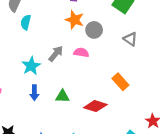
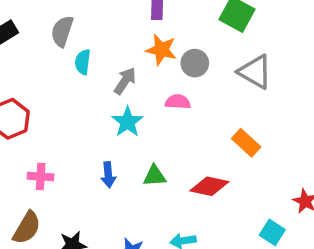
gray triangle: (130, 39) -> (255, 72), size x1.5
gray arrow: (56, 54) -> (125, 81), moved
cyan star: (31, 66) -> (127, 122), moved

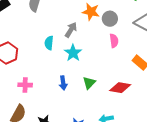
cyan semicircle: (83, 62) -> (49, 43), moved
pink semicircle: (178, 102) -> (114, 41), moved, turned 80
green triangle: (154, 176) -> (89, 83), turned -40

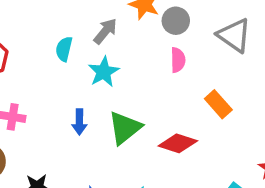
green triangle: (89, 83) -> (125, 128), size x1.5

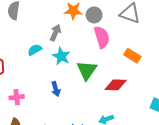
cyan semicircle: (64, 49) -> (35, 50), turned 64
pink semicircle: (178, 60) -> (102, 37), size x1.5
green triangle: (125, 128) -> (87, 70), moved

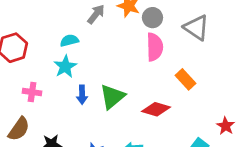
gray arrow: (55, 33) -> (96, 14), moved
cyan star: (61, 56) -> (65, 66), moved
green triangle: (87, 70) -> (112, 97), moved

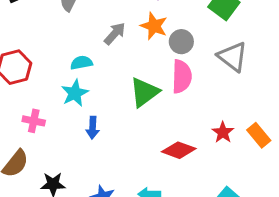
orange rectangle: (186, 79) -> (259, 135), moved
green triangle: (112, 97) -> (144, 92), moved
red star: (226, 126) -> (223, 132), moved

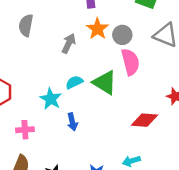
orange star: (154, 26) -> (97, 29), turned 30
cyan semicircle: (81, 63) -> (74, 82), moved
green triangle: (144, 92) -> (105, 83), turned -36

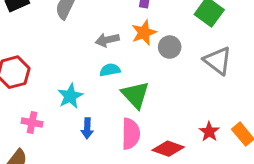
gray arrow: (69, 43) -> (107, 40), turned -144
pink semicircle: (130, 62) -> (131, 134), moved
cyan semicircle: (74, 82) -> (110, 70), moved

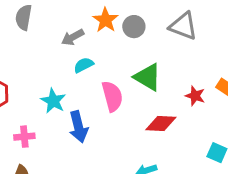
green triangle: (135, 95) -> (148, 77), moved
blue arrow: (87, 128) -> (78, 127), size x1.5
pink semicircle: (131, 134) -> (112, 96), moved

